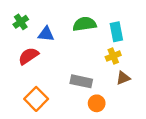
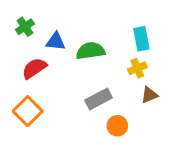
green semicircle: (85, 24) -> (91, 51), moved
gray rectangle: (81, 81) -> (99, 99), turned -40
orange square: (36, 99) -> (28, 111), moved

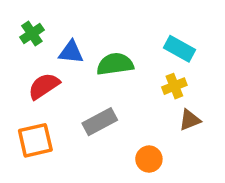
cyan rectangle: (141, 39) -> (179, 49), turned -50
gray rectangle: (99, 99) -> (100, 122), moved
orange square: (28, 111) -> (35, 140), turned 32

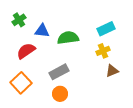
cyan rectangle: (179, 49) -> (106, 29), turned -54
orange square: (35, 140) -> (21, 83), turned -30
orange circle: (149, 159) -> (60, 94), moved

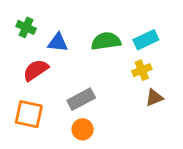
green cross: (19, 20) -> (26, 27), turned -32
green semicircle: (68, 38) -> (106, 41), moved
orange square: (21, 83) -> (29, 114), turned -35

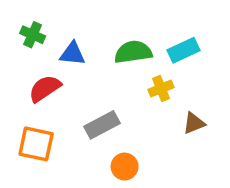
yellow cross: (142, 70) -> (161, 88), moved
orange circle: (83, 129) -> (125, 167), moved

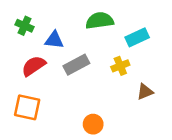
green semicircle: (133, 52) -> (100, 21), moved
gray rectangle: (102, 125) -> (76, 65), moved

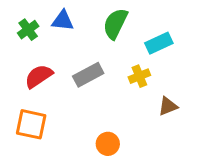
green semicircle: (100, 21) -> (115, 24), turned -56
green cross: (24, 26) -> (28, 30), turned 30
blue triangle: (54, 40) -> (63, 21), moved

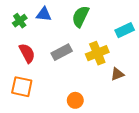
cyan rectangle: (159, 43) -> (125, 30), moved
red semicircle: (39, 76) -> (27, 53), turned 96
yellow cross: (139, 76) -> (97, 53), size x1.5

